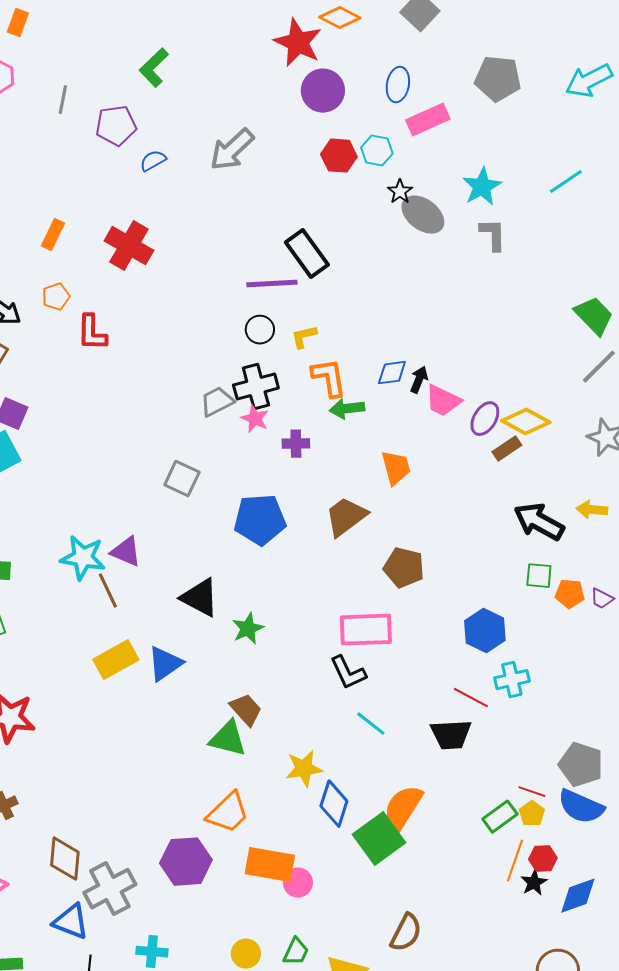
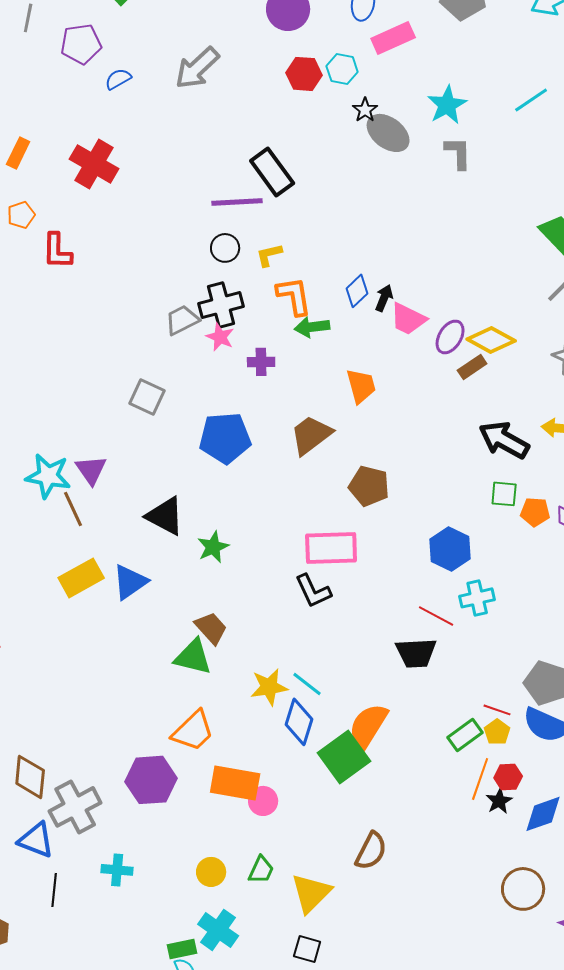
blue diamond: (392, 373) -> (357, 291), turned -36
purple triangle: (126, 552) -> (91, 470), turned 32
cyan line: (371, 724) -> (307, 684), moved

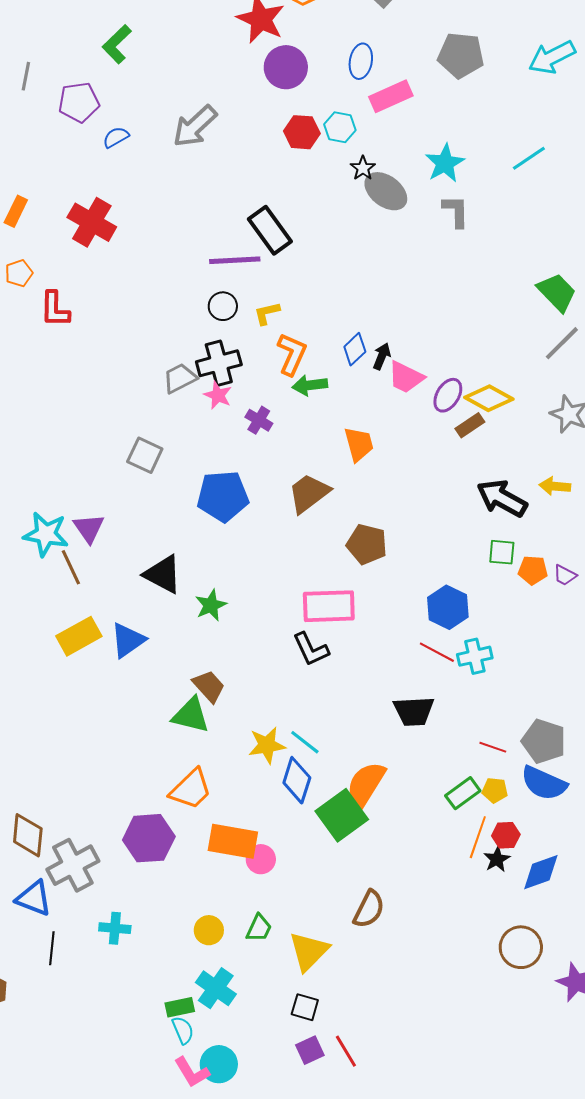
orange L-shape: (294, 296) -> (292, 354), turned 33
purple cross: (261, 362) -> (259, 420), turned 32
red line: (436, 616) -> (437, 652), moved
red line: (497, 710) -> (493, 747), moved
yellow pentagon: (497, 732) -> (495, 790), turned -30

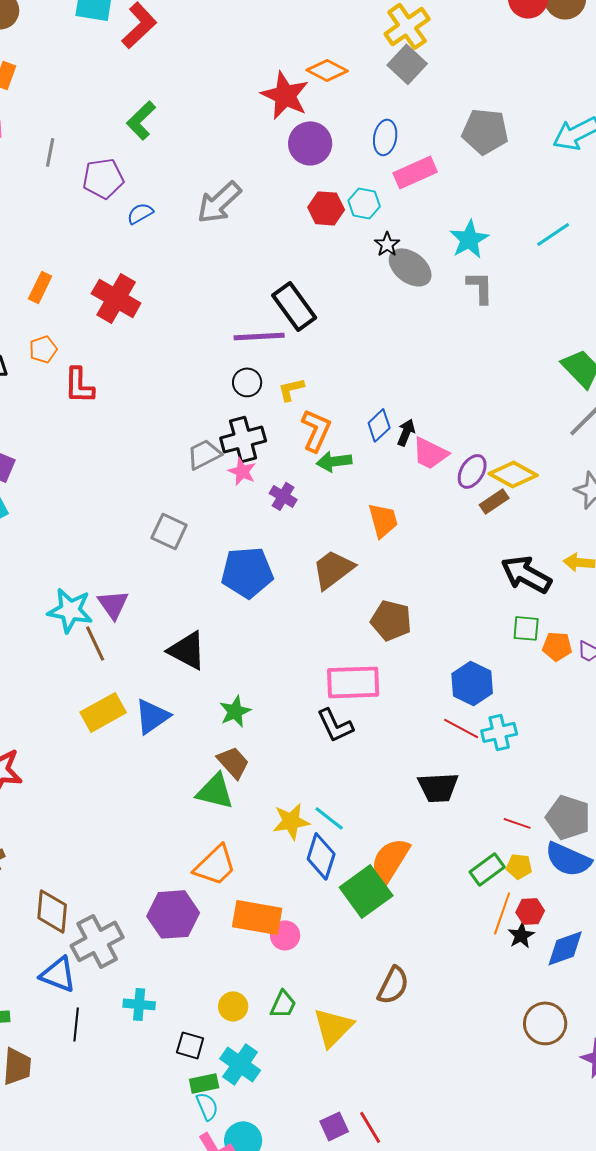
green star: (211, 605) -> (235, 711), moved
black square: (305, 1007) -> (190, 1045), moved

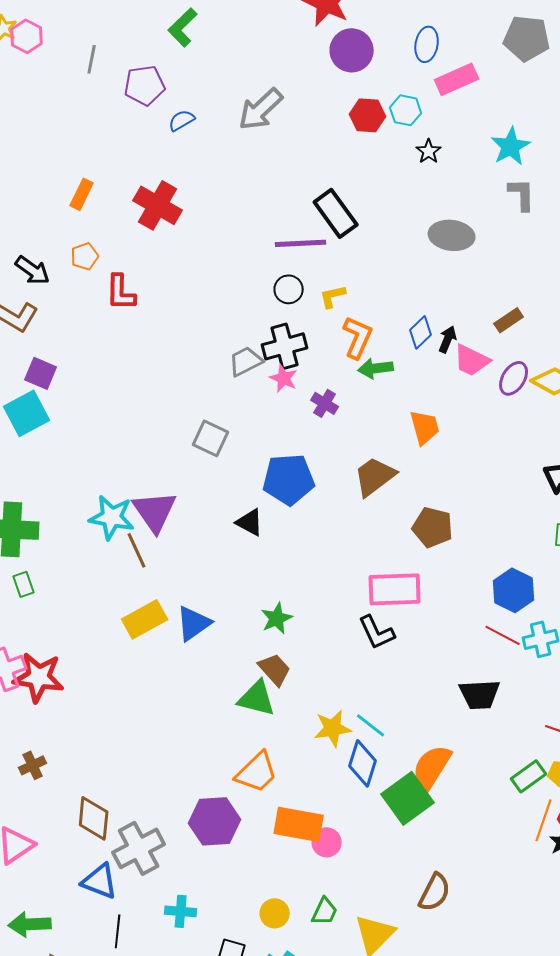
gray ellipse: (410, 267) -> (452, 235), moved, turned -30
brown rectangle: (494, 501) -> (509, 320), moved
purple triangle: (113, 604) -> (155, 511), size x1.4
black triangle: (187, 650) -> (250, 522), moved, size x0.7

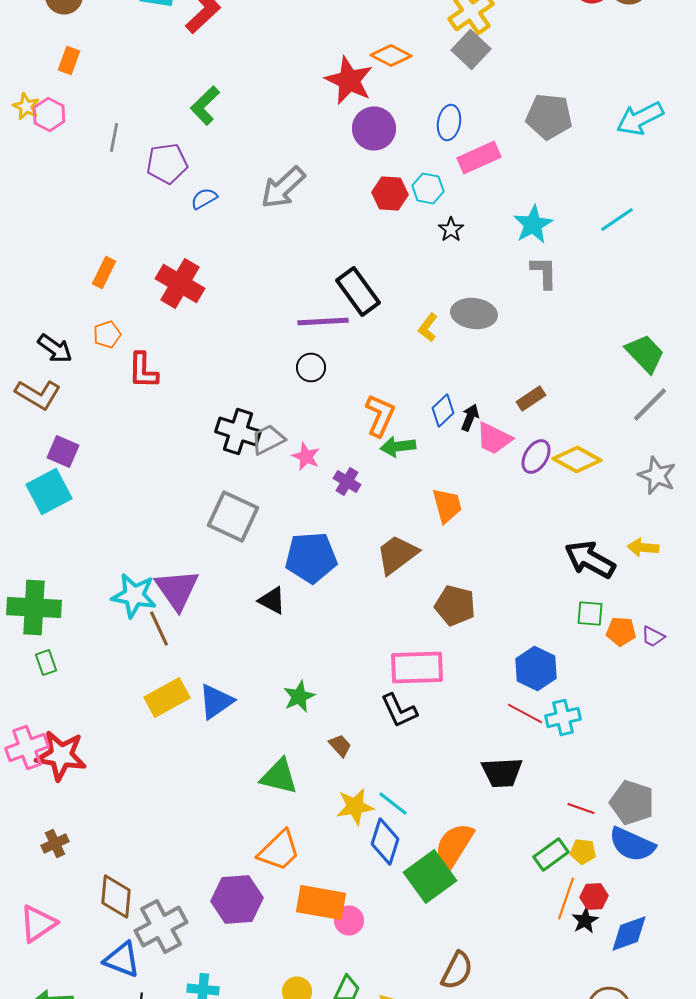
yellow L-shape: (333, 296) -> (428, 328), moved, turned -40
black cross: (285, 346) -> (238, 432), moved, turned 33
gray square: (211, 438) -> (233, 516), size x1.4
brown trapezoid: (275, 669) -> (340, 746), moved, size x0.7

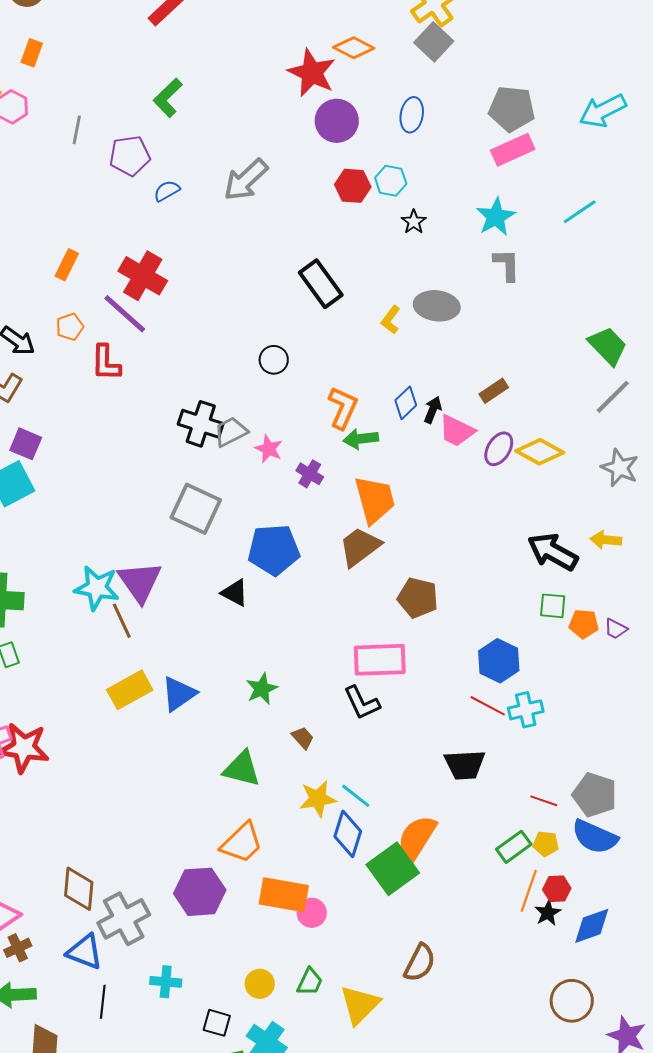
pink rectangle: (479, 158) -> (513, 150), moved
purple line: (323, 322) -> (125, 314), moved, turned 45
orange trapezoid: (447, 506) -> (375, 500), moved, size x1.4
brown cross: (55, 844) -> (18, 948), moved

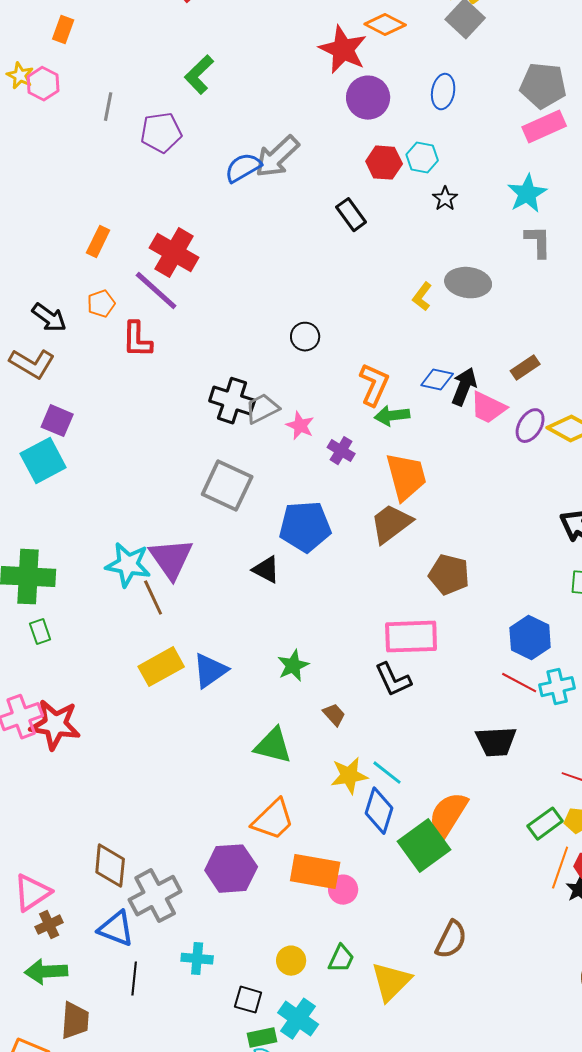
blue semicircle: (167, 191) -> (243, 168), moved, size x1.4
black rectangle: (321, 284) -> (351, 215), moved, size x0.7
blue diamond: (406, 403) -> (437, 380), turned 56
black arrow: (433, 410) -> (464, 387), size x1.4

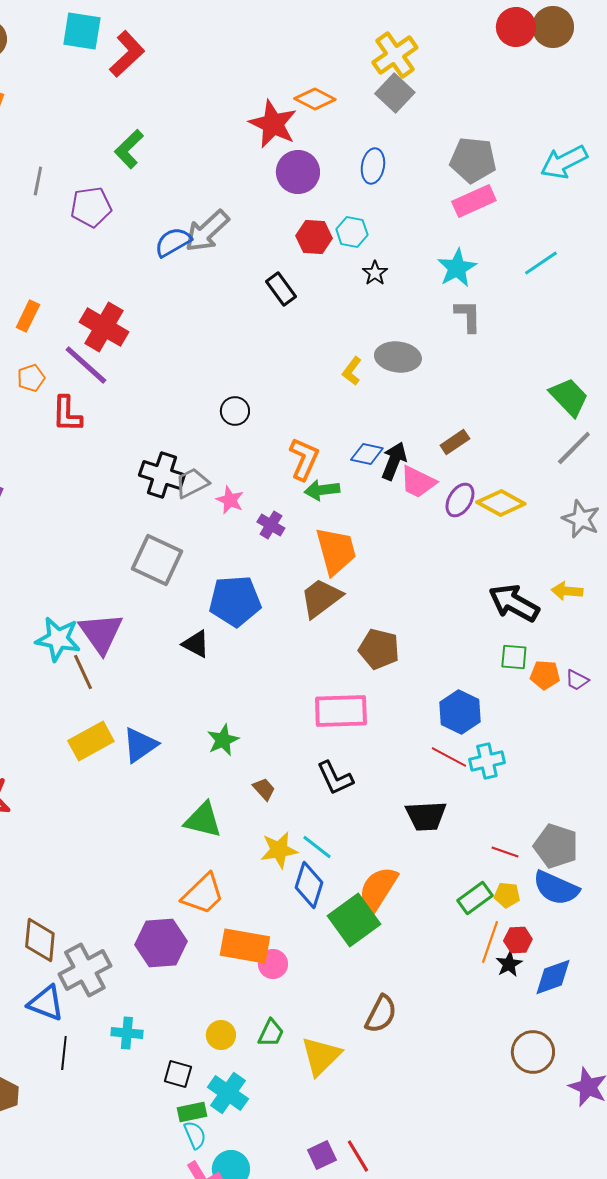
black L-shape: (393, 680) -> (335, 778), moved

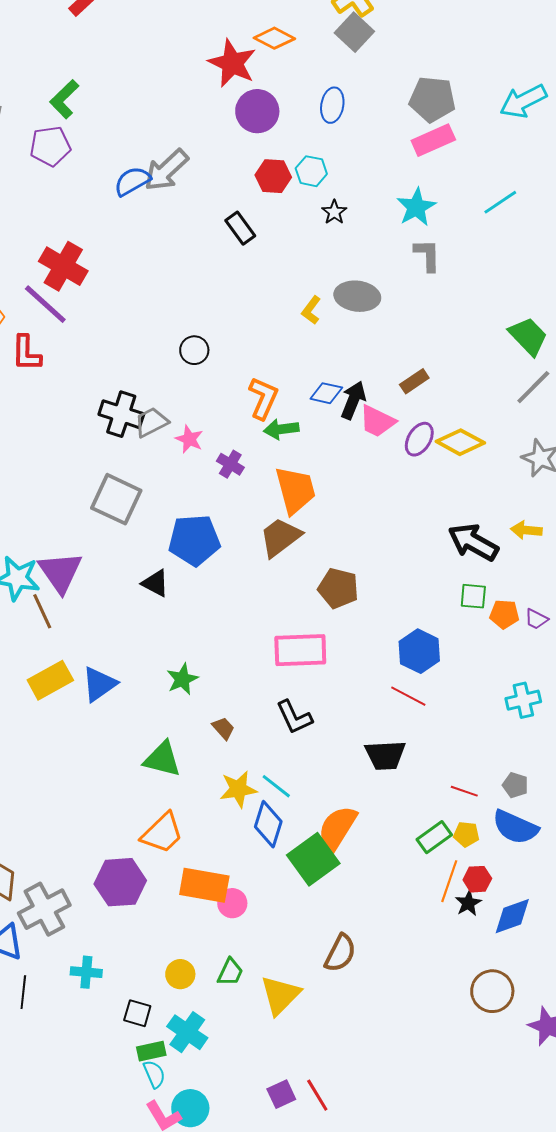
green L-shape: (129, 149) -> (64, 99), moved
cyan cross: (487, 761) -> (523, 700), moved
gray pentagon: (556, 846) -> (515, 785), size x0.6

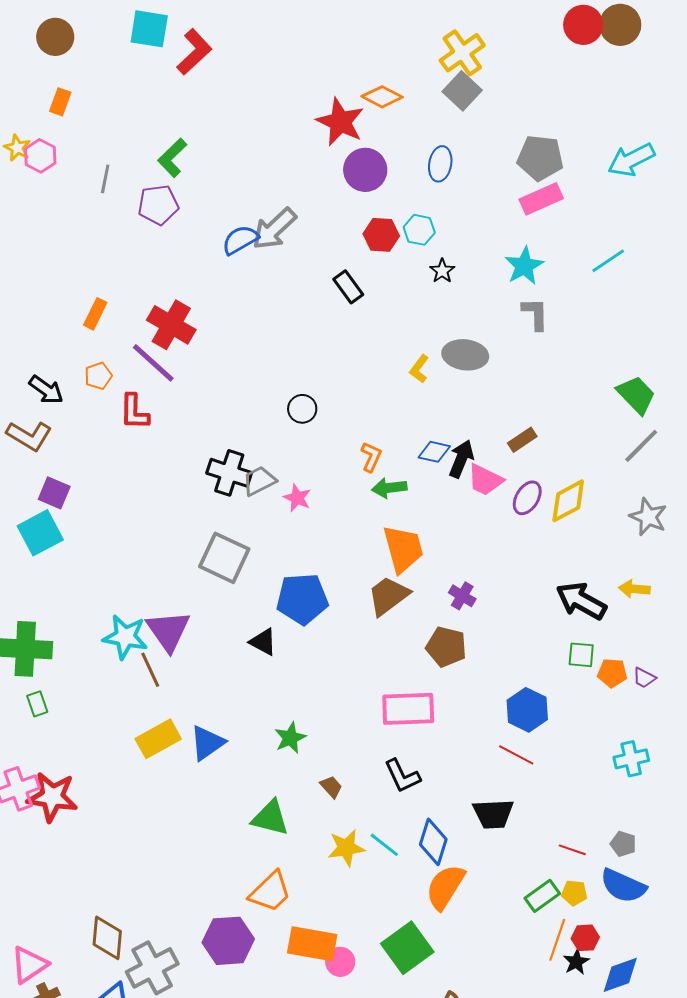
orange L-shape: (263, 398) -> (371, 457), size x0.7
yellow diamond: (460, 442) -> (568, 501), turned -57
purple cross: (230, 464) -> (462, 596), moved
blue diamond: (268, 824) -> (433, 842), moved
green square: (313, 859) -> (407, 948), moved

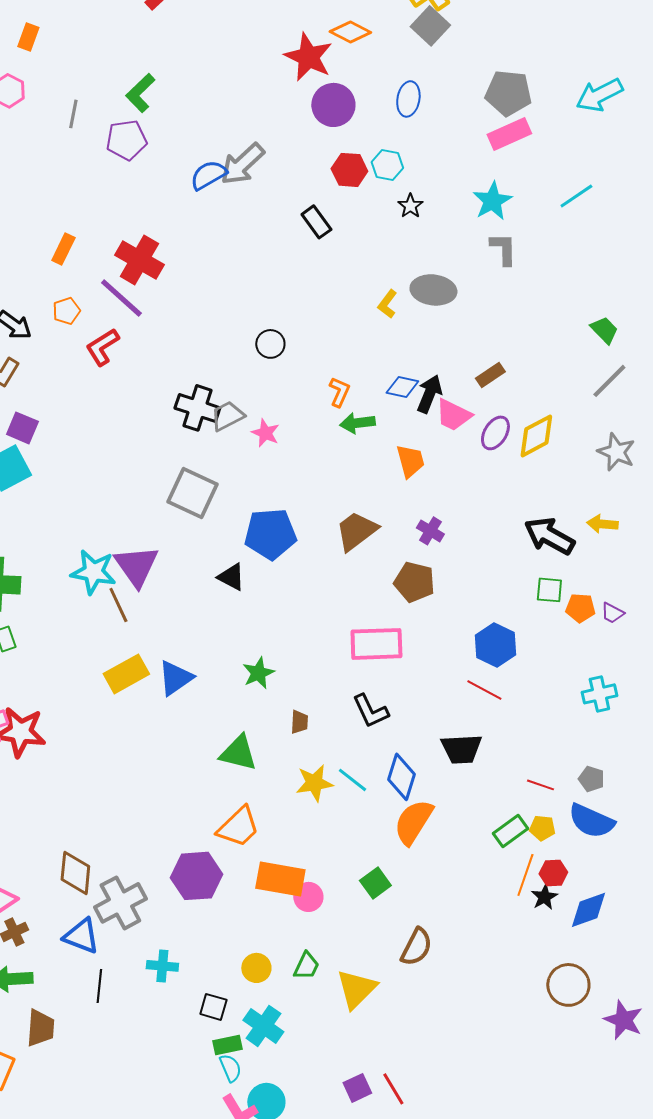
green trapezoid: (636, 395) -> (604, 330), size x0.7
red L-shape: (134, 412) -> (102, 347), turned 57
orange trapezoid: (403, 549) -> (410, 461), moved, size x0.7
brown trapezoid: (331, 787) -> (299, 722), turned 45
green square: (407, 948) -> (375, 883), size x0.6

